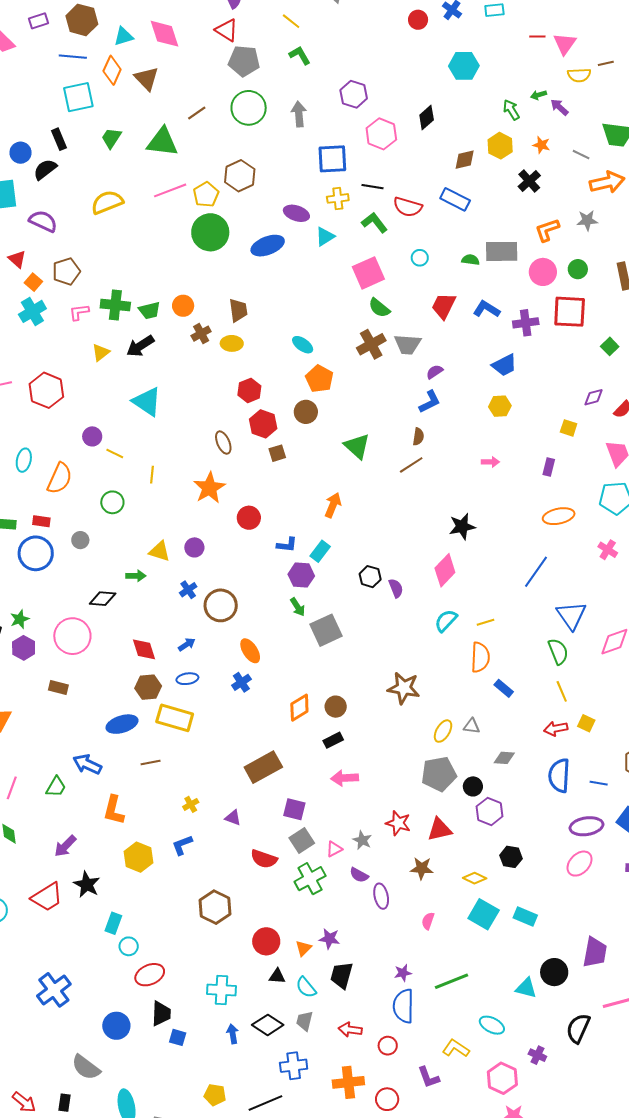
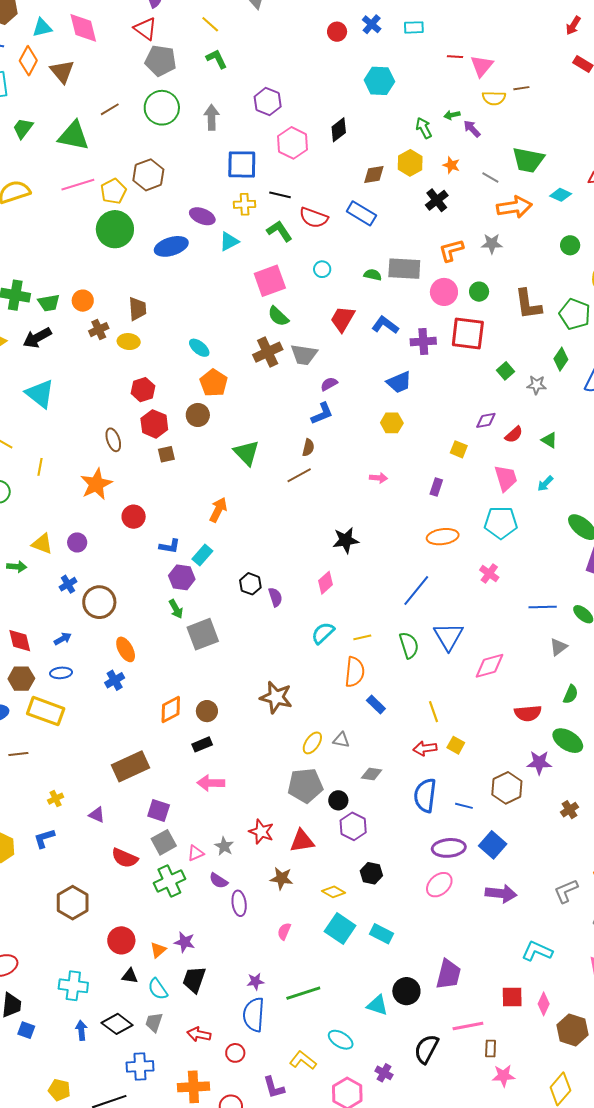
pink diamond: (445, 570) -> (325, 583), size x0.7
green semicircle: (558, 651) -> (409, 645), moved

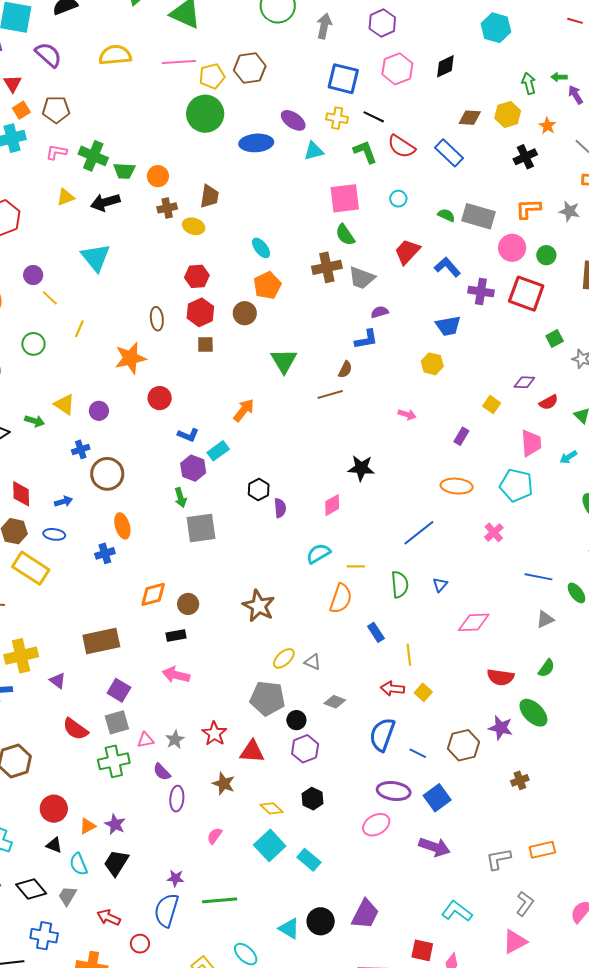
blue triangle: (448, 636) -> (440, 585), size x0.5
blue rectangle: (376, 705) -> (376, 632), moved
yellow cross: (56, 799) -> (21, 656), size x2.0

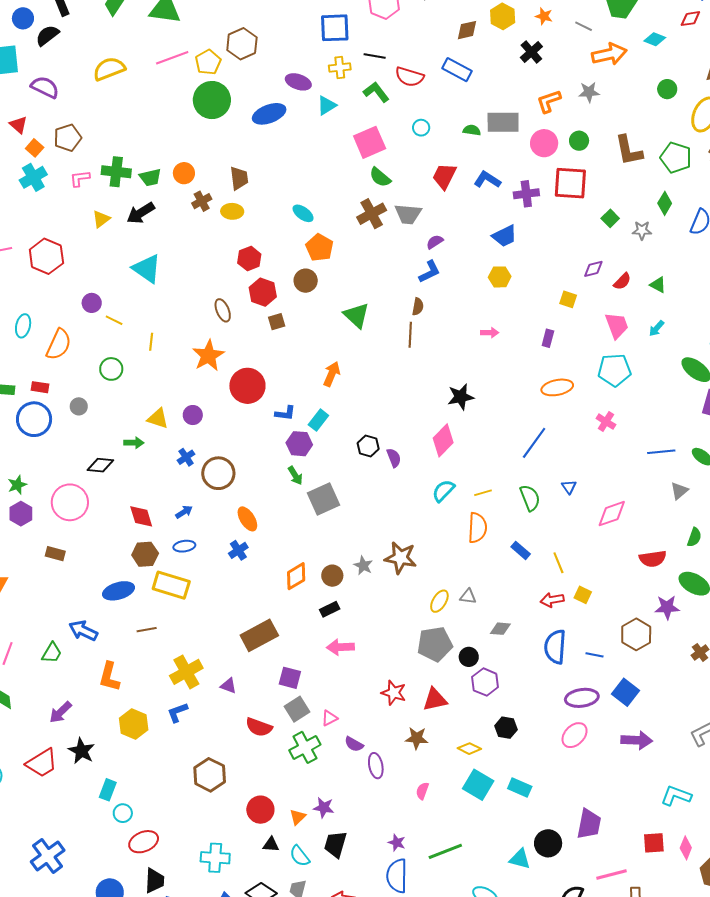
brown line: (330, 394) -> (410, 335), turned -55
red circle: (160, 398) -> (247, 386), size x1.5
pink diamond: (332, 505) -> (443, 440), size x1.4
gray star: (175, 740) -> (363, 566), moved
purple star: (175, 878) -> (397, 843), turned 30

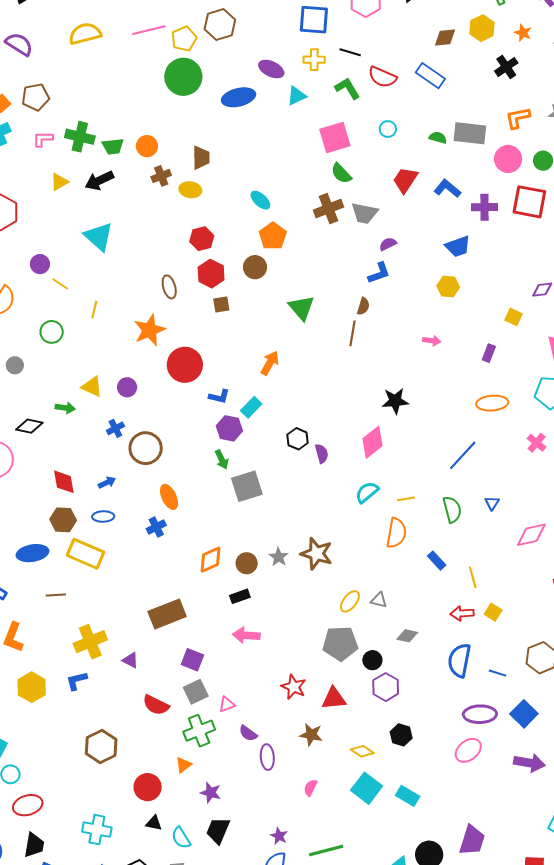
orange triangle: (298, 817) -> (183, 765), moved

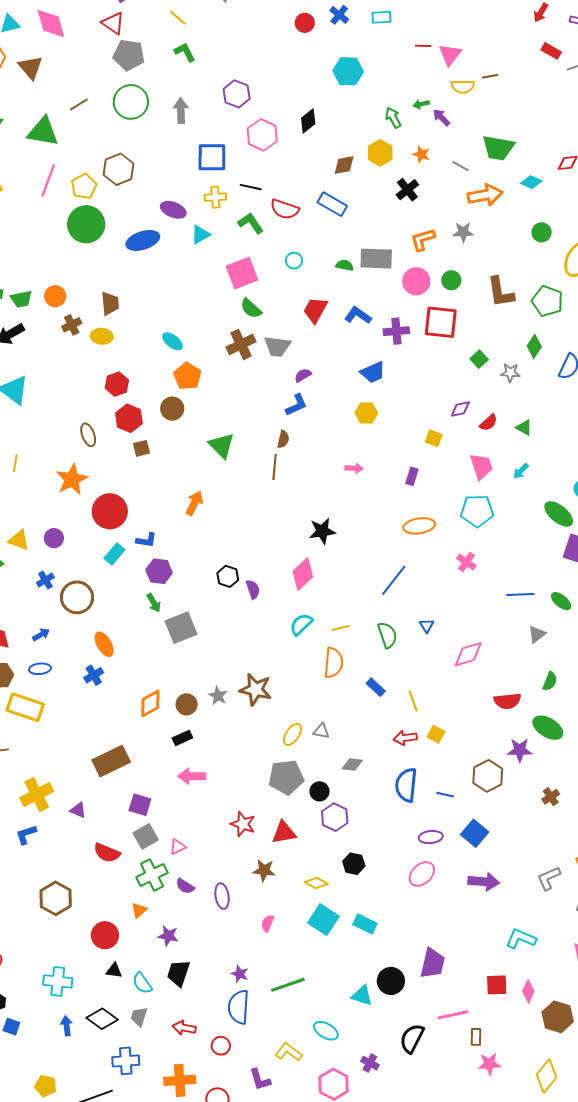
pink line: (149, 30) -> (48, 180), turned -52
cyan rectangle: (251, 407) -> (114, 554), moved
purple ellipse: (480, 714) -> (431, 837), size x0.7
purple semicircle: (248, 733) -> (185, 886), moved

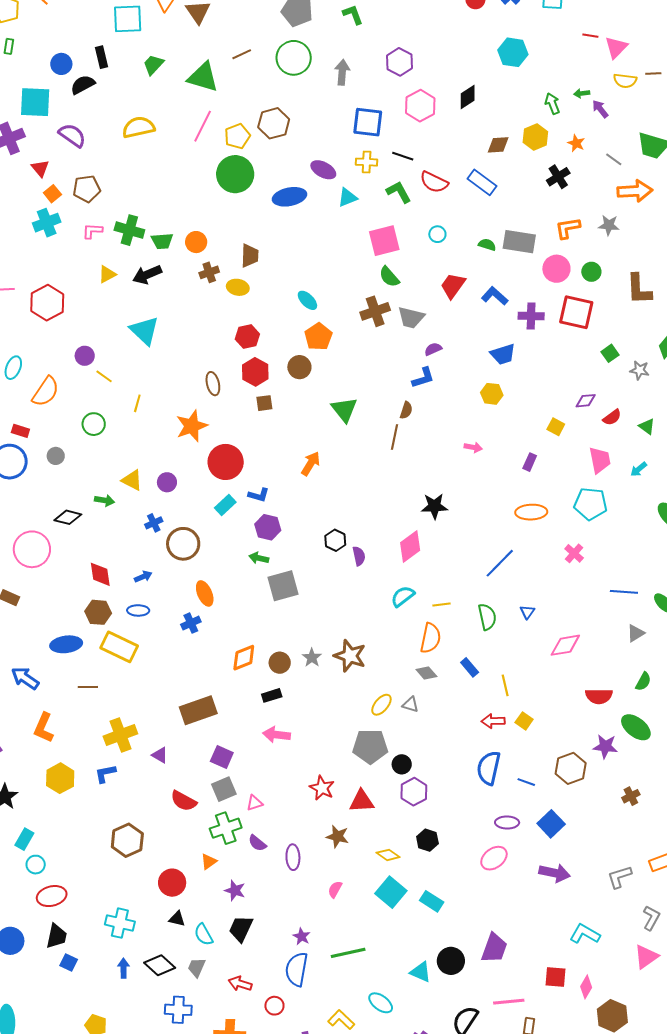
green arrow: (154, 603) -> (259, 558), turned 126
gray diamond: (352, 764) -> (426, 673), moved, turned 35

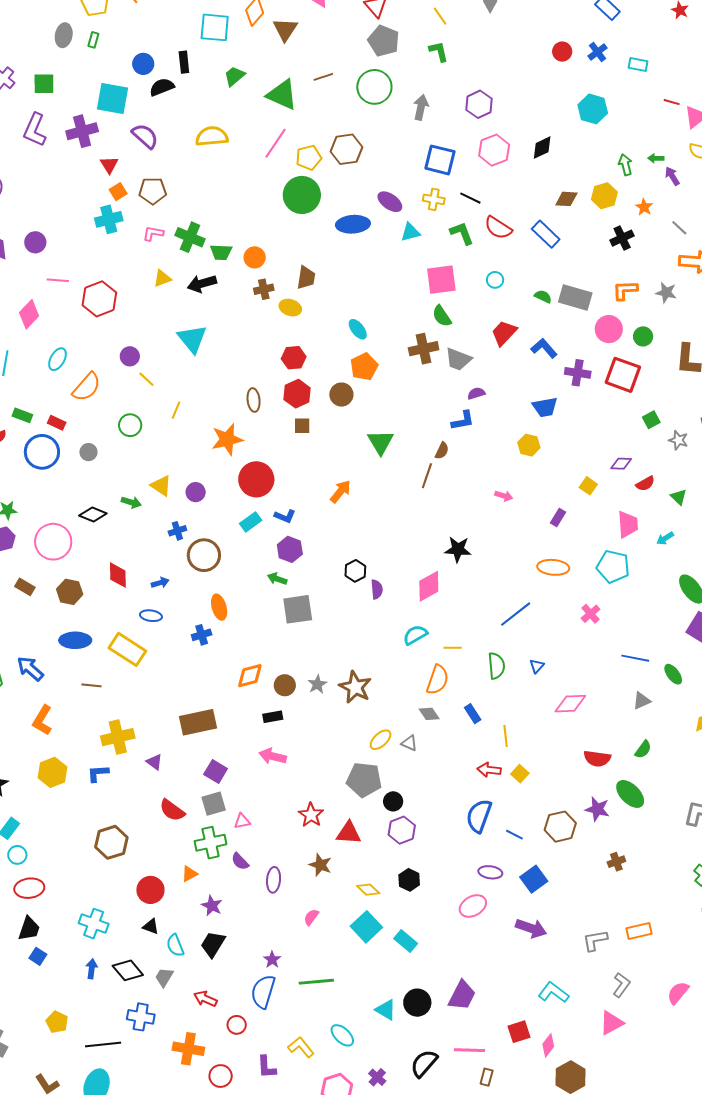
brown hexagon: (98, 612) -> (70, 592), moved
red square: (555, 977) -> (519, 1032), turned -30

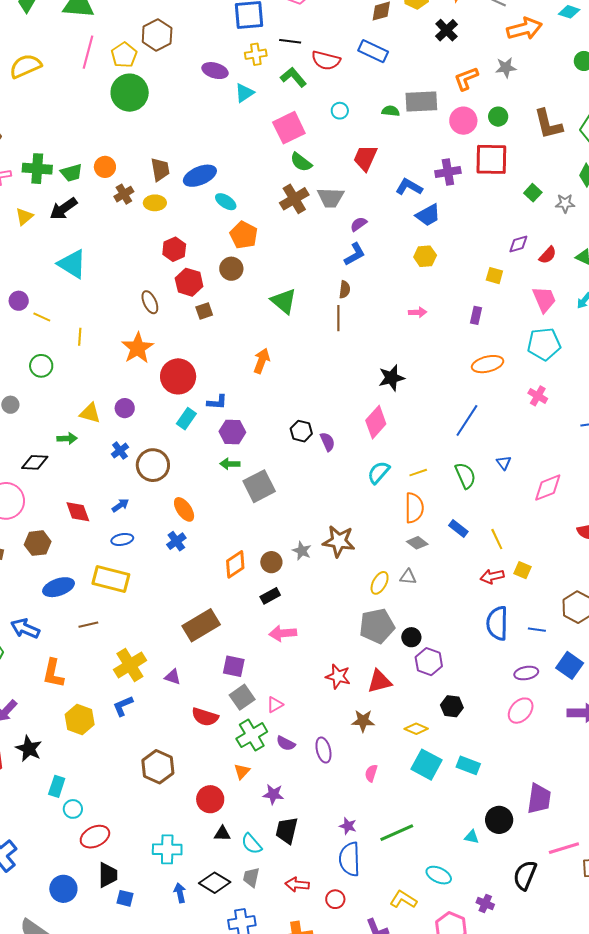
blue ellipse: (353, 224) -> (200, 176), moved
blue L-shape: (544, 348) -> (409, 187), moved
cyan triangle: (386, 1010) -> (472, 837), size x0.7

